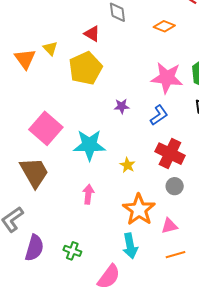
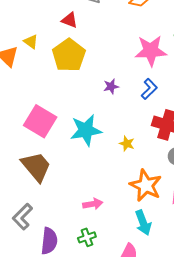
pink arrow: (88, 194) -> (93, 204), moved, turned 84
green cross: (72, 251) -> (87, 237), turned -30

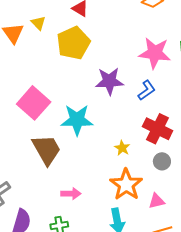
purple star: (111, 86) -> (109, 81), size x1.8
yellow star: (127, 144) -> (122, 148), moved
brown trapezoid: (36, 167) -> (47, 150), moved

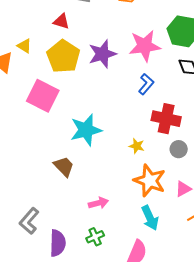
purple star: (109, 81) -> (102, 54), moved
pink square: (34, 103) -> (43, 96), moved
brown trapezoid: (47, 150) -> (64, 166), size x0.7

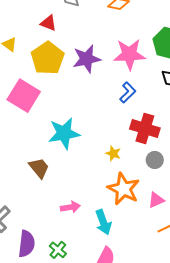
cyan arrow: (150, 218) -> (103, 222), moved
green cross: (95, 237) -> (58, 250), moved, turned -30

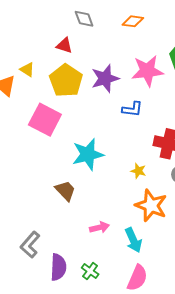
blue L-shape: (128, 92) -> (132, 109), moved, turned 55

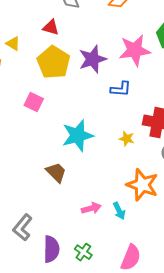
yellow triangle: (27, 70) -> (13, 44), moved
pink square: (45, 120) -> (34, 102), size x0.6
yellow star: (138, 171) -> (127, 139), moved
cyan arrow: (133, 240) -> (119, 211), moved, size x0.7

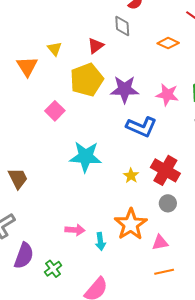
red triangle: (51, 27) -> (96, 46), turned 48
pink star: (135, 50) -> (167, 95), size x0.7
blue L-shape: (121, 89) -> (141, 127), size x1.4
brown trapezoid: (56, 172) -> (18, 178), moved

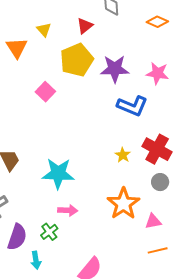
cyan star: (86, 157) -> (58, 174), moved
cyan arrow: (100, 241) -> (36, 260), moved
green cross: (53, 269) -> (49, 232), moved

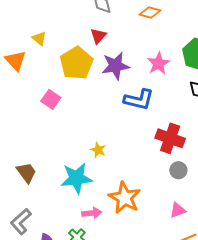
red triangle: (85, 26) -> (98, 36), moved
pink star: (157, 73) -> (158, 63), turned -30
yellow star: (123, 155) -> (98, 150), moved
orange star: (123, 204) -> (125, 198), moved

